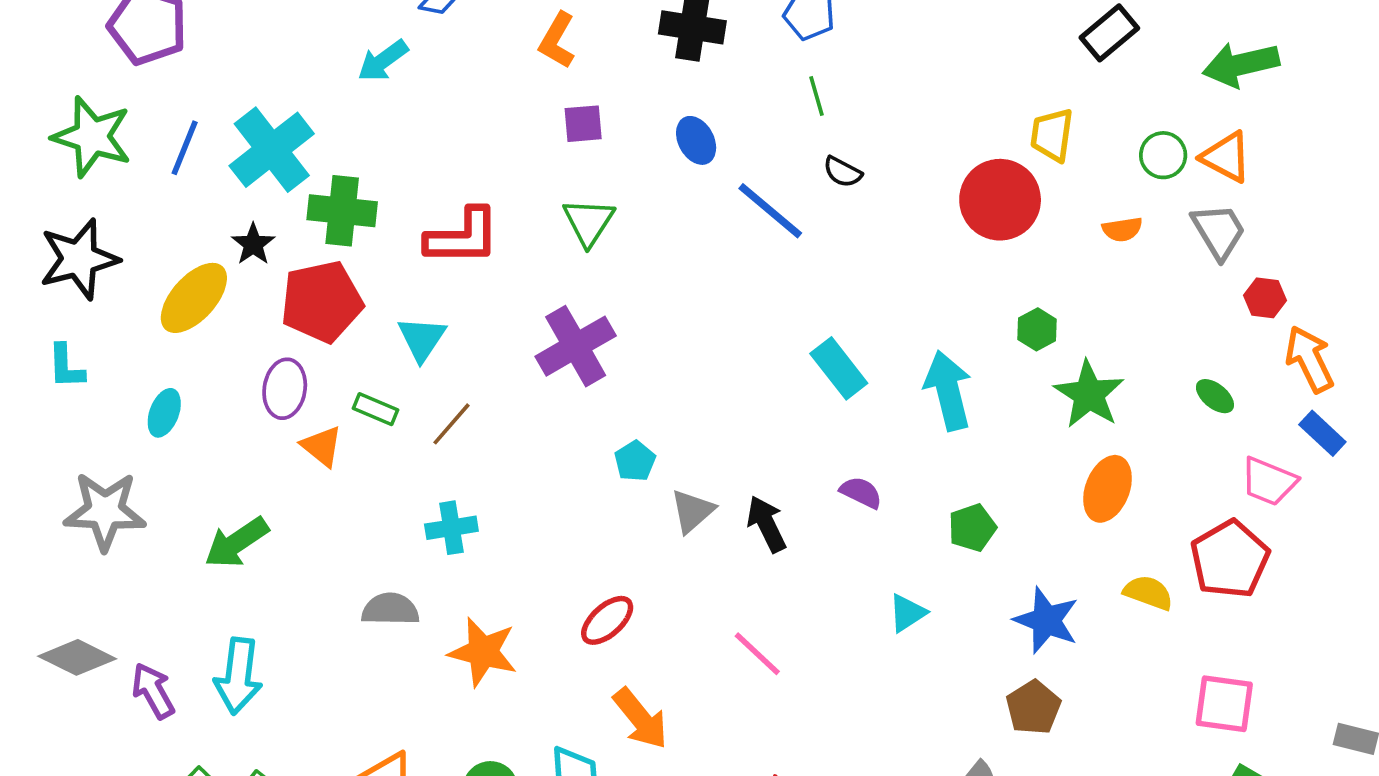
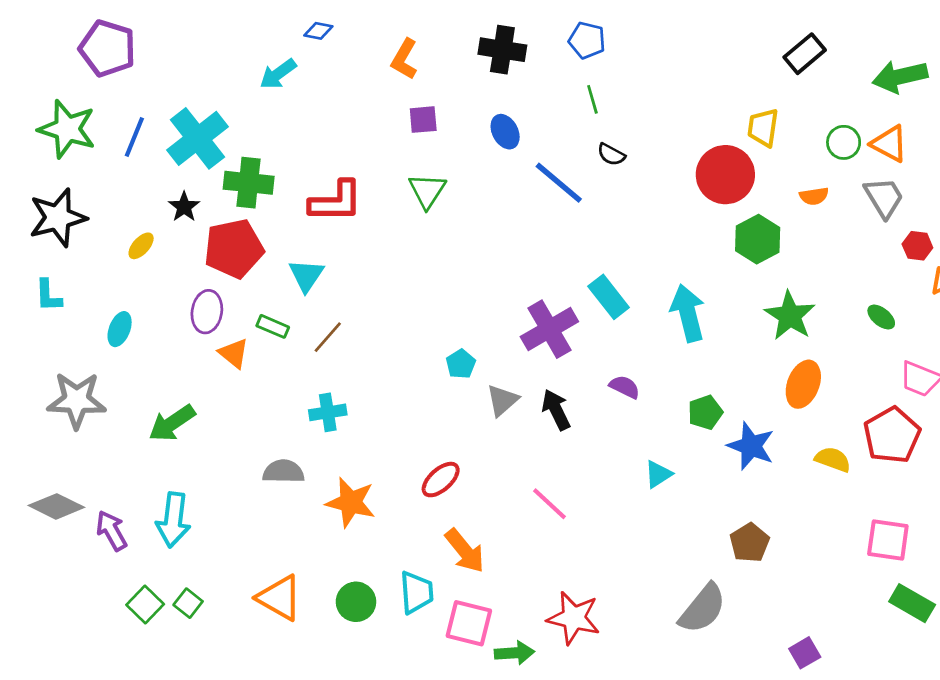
yellow ellipse: (194, 298) -> (141, 246), size x0.5
green hexagon: (1037, 329) -> (758, 239), moved, size x1.6
purple cross: (576, 346) -> (549, 329), moved
blue star: (1046, 620) -> (751, 446), moved

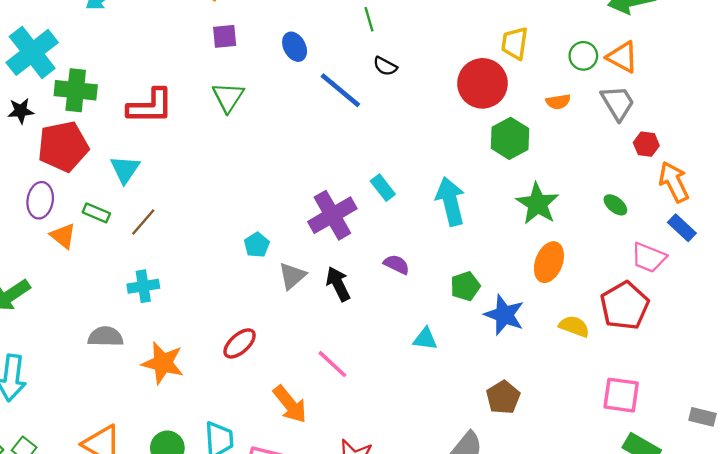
black star: (184, 207) -> (21, 111), turned 30
cyan rectangle: (609, 297) -> (383, 188), size x0.7
cyan triangle: (658, 474) -> (425, 339), turned 40
orange arrow: (465, 551) -> (290, 404), moved

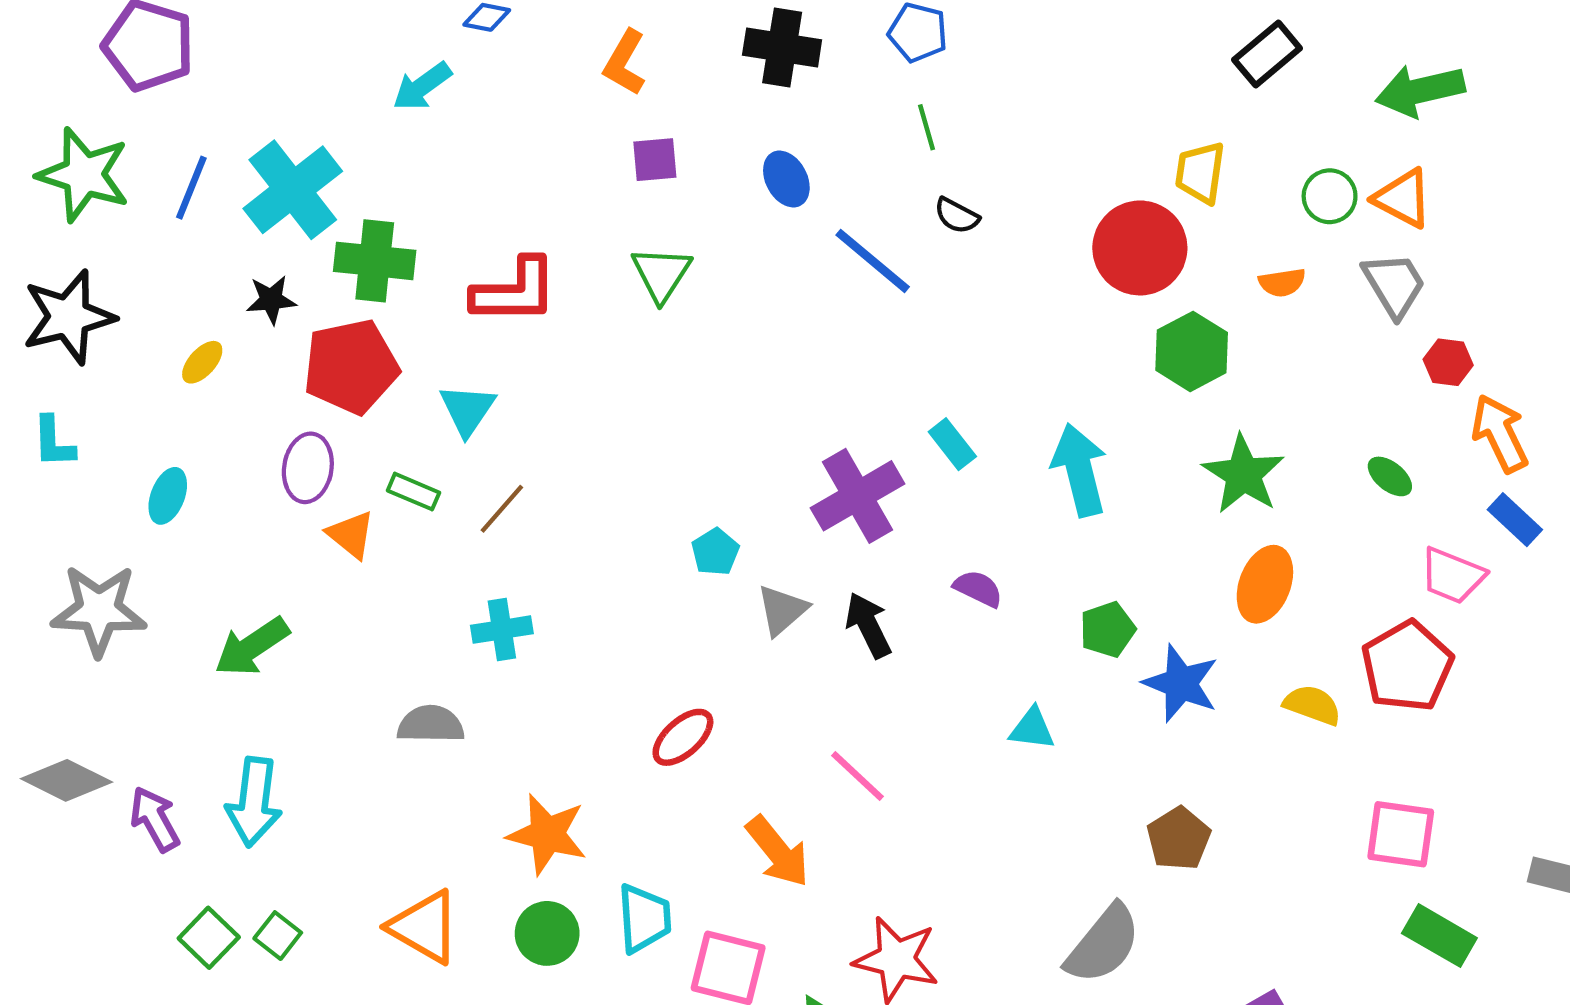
orange star: (163, 363) -> (547, 834), moved

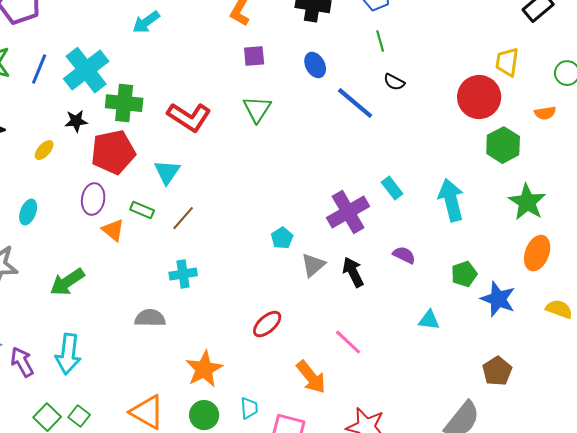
red L-shape: (515, 291) -> (189, 117), turned 33
orange star: (547, 834) -> (204, 369), turned 30
cyan trapezoid: (644, 918) -> (249, 408), size x0.7

